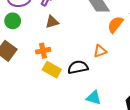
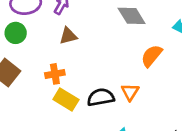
orange semicircle: (115, 25) -> (152, 56), moved
orange triangle: (100, 51) -> (130, 92), moved, turned -40

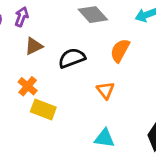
orange cross: (55, 74) -> (28, 86), turned -30
black semicircle: (101, 97) -> (72, 58), moved

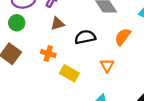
orange cross: (28, 86) -> (48, 53), turned -32
yellow rectangle: (43, 110) -> (69, 73), moved

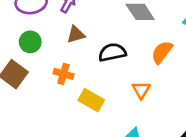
green circle: (17, 23) -> (30, 42), moved

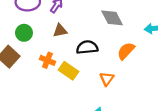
yellow rectangle: (91, 100) -> (69, 71), moved

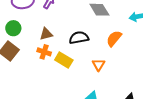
brown triangle: (60, 31) -> (46, 34), moved
green circle: (24, 33) -> (13, 28), moved

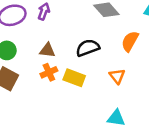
brown triangle: (46, 34) -> (47, 50), turned 32
orange cross: (44, 52) -> (49, 72), turned -32

